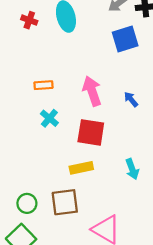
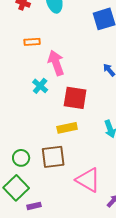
orange rectangle: (43, 85) -> (32, 42), moved
pink arrow: (92, 91) -> (56, 63), moved

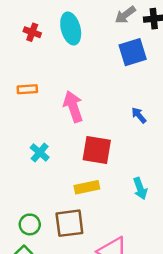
orange rectangle: (32, 42) -> (27, 89), moved
cyan cross: (40, 86) -> (40, 153), moved

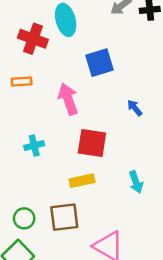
red cross: (32, 32) -> (33, 39), moved, size x1.6
blue square: (133, 52) -> (100, 63), moved
cyan cross: (40, 153) -> (34, 146), turned 36

